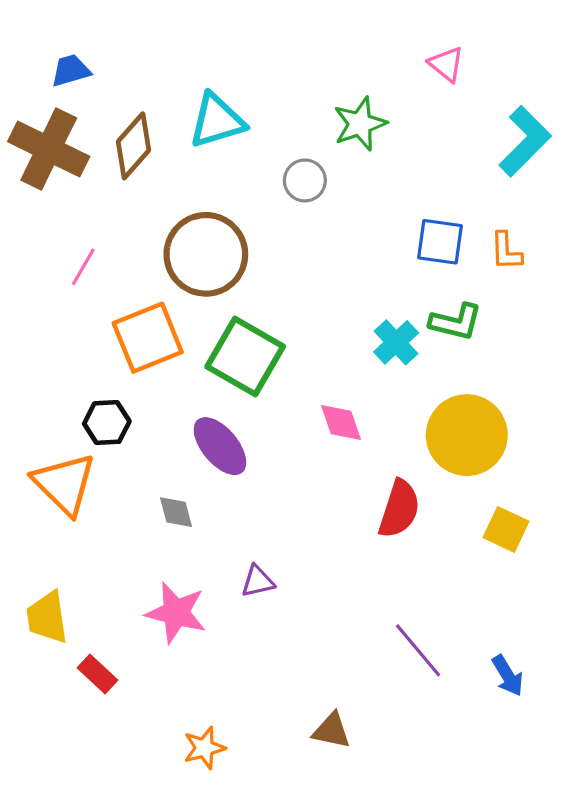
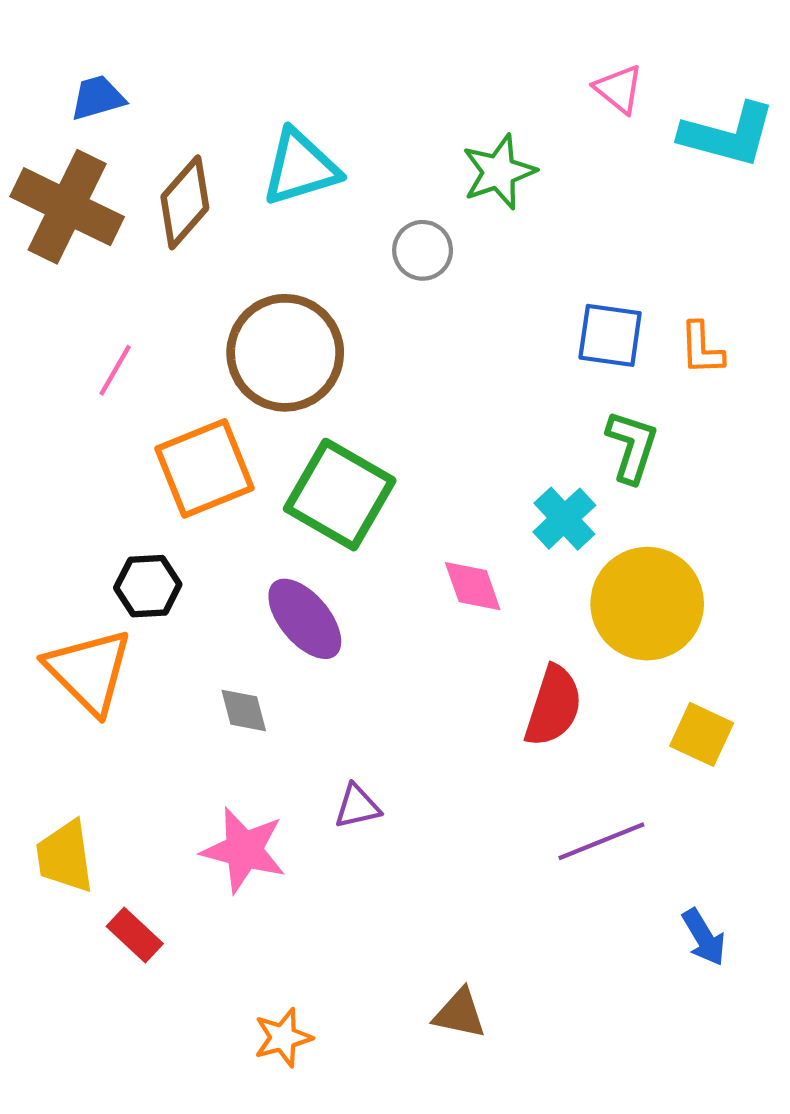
cyan L-shape: (525, 141) -> (728, 135), moved, turned 60
green L-shape: (456, 322) -> (632, 447), turned -86
cyan cross: (396, 342) -> (564, 519), moved
purple line: (418, 650) -> (601, 841), moved, turned -72

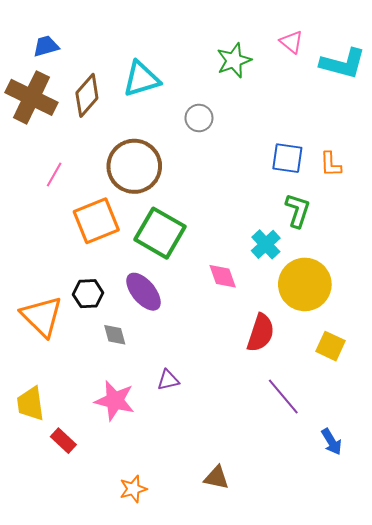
green star: (499, 172) -> (234, 60), moved
black hexagon: (148, 586) -> (88, 294), moved
purple line: (601, 841) -> (283, 396), turned 72

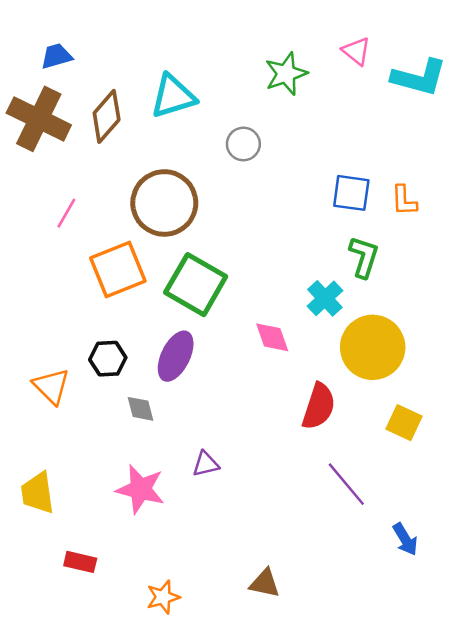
purple ellipse: (144, 292) -> (176, 356), turned 66
orange triangle: (42, 316) -> (51, 386), size x0.7
red rectangle: (63, 441) -> (80, 562), moved, turned -30

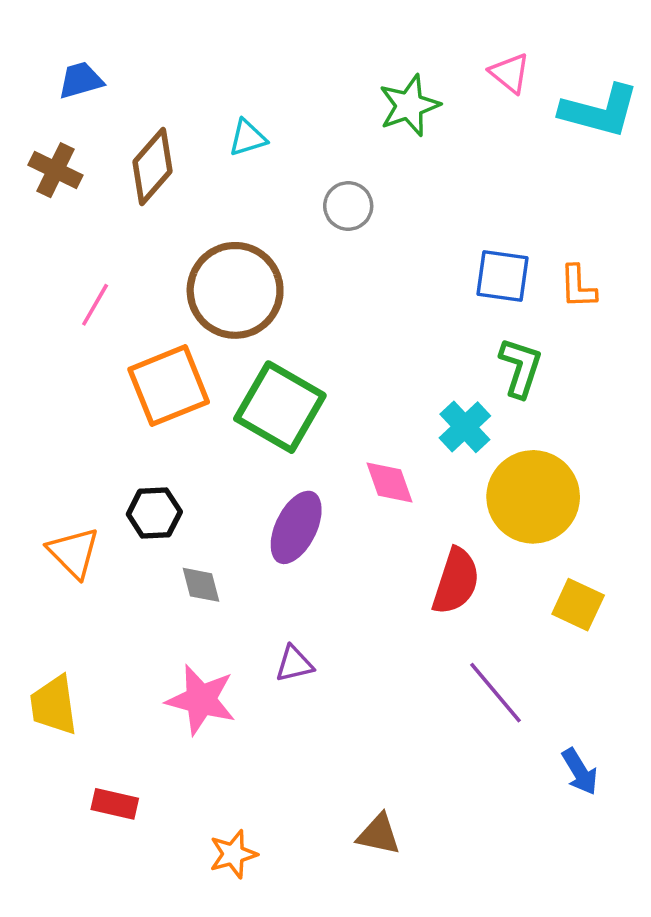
cyan triangle: (173, 96) -> (248, 138), size x0.6
brown cross: (39, 119) -> (56, 170), size x0.6
purple ellipse: (176, 356) -> (296, 527), moved

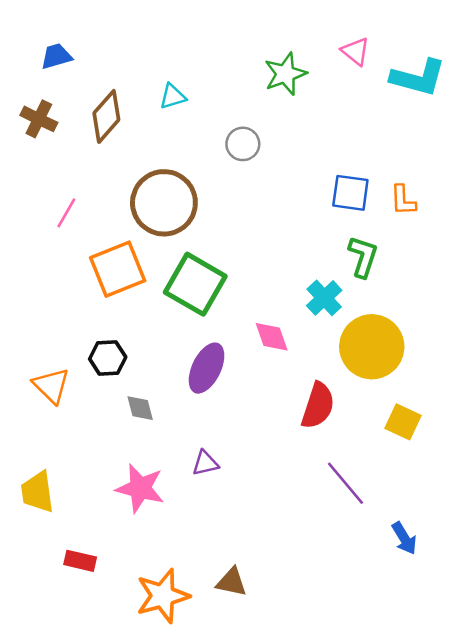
brown triangle: (379, 834) -> (232, 582), moved
orange star: (233, 854) -> (163, 596), size x1.6

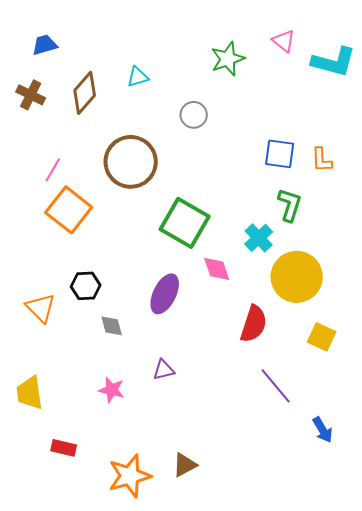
orange square: (118, 269) -> (69, 210), moved, turned -30
green square: (195, 284) -> (185, 223), moved
pink star: (140, 488) -> (112, 390), size x0.7
brown triangle: (232, 582) -> (185, 465), turned -40

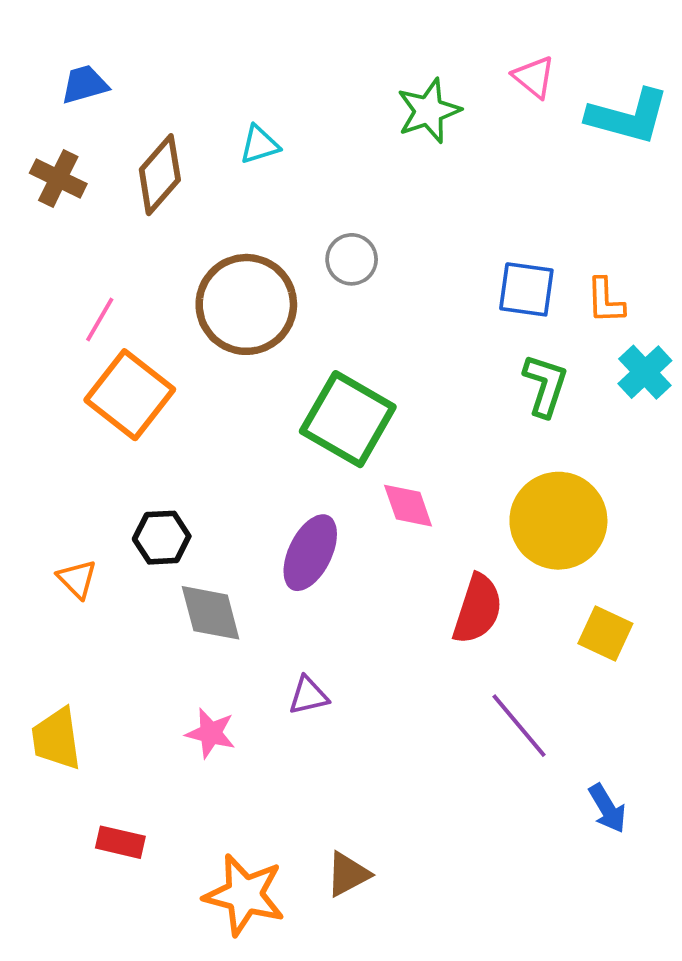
gray circle: (194, 115) -> (352, 259), moved
cyan cross: (259, 238) -> (645, 372), moved
orange triangle: (41, 308) -> (77, 579), size x0.7
gray diamond: (112, 326) -> (211, 613), size x1.5
orange star: (130, 476) -> (244, 895), turned 30

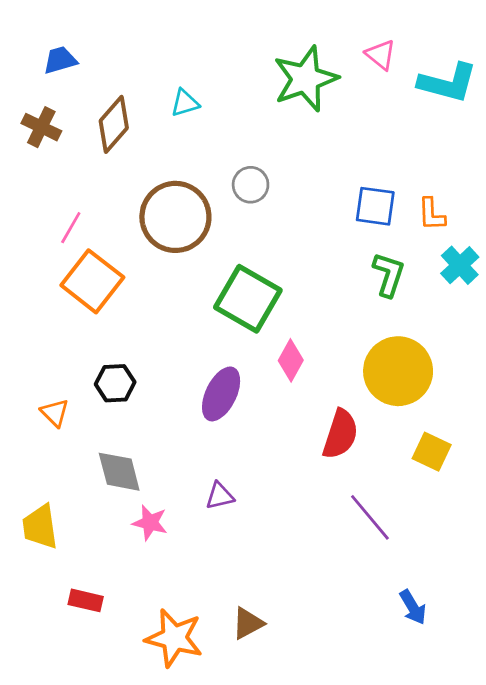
green star: (429, 111) -> (306, 79), size x1.4
pink diamond: (408, 506) -> (291, 360), turned 48
gray diamond: (211, 613) -> (119, 472), moved
blue arrow: (607, 808) -> (413, 607), moved

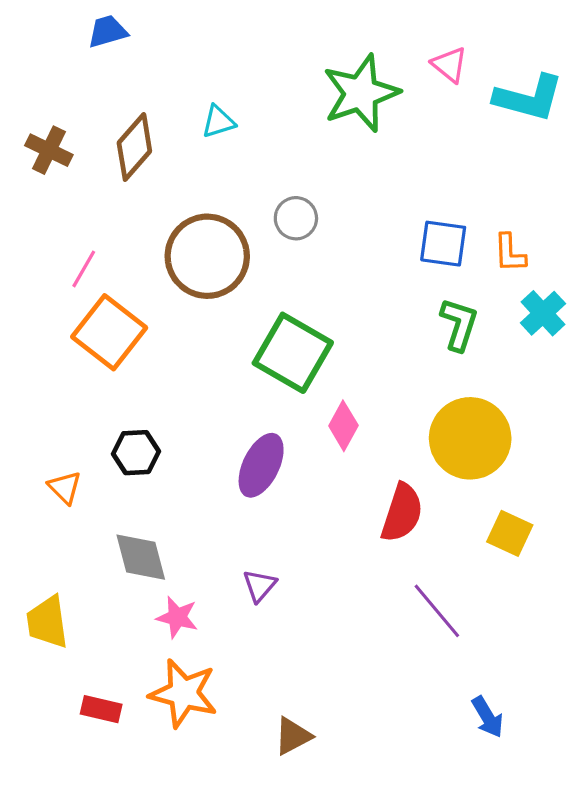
blue trapezoid: (60, 60) -> (107, 31), moved
purple triangle: (220, 496) -> (260, 586), turned -36
orange star: (174, 638) -> (184, 693), moved

